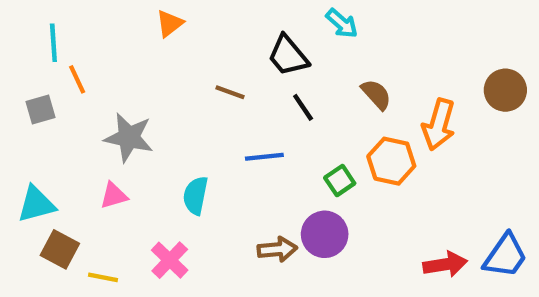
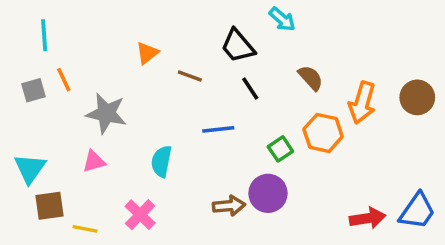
orange triangle: (170, 23) -> (147, 53), moved
orange line: (77, 79) -> (64, 80), moved
brown circle: (505, 90) -> (417, 97), moved
cyan triangle: (36, 204) -> (30, 168), turned -40
brown square: (60, 249) -> (49, 206), turned -36

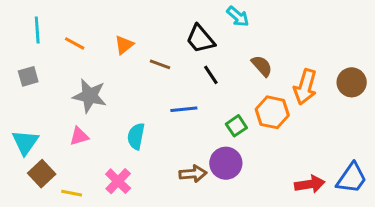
orange line: (64, 80) -> (75, 43), moved, turned -36
brown square: (49, 206) -> (42, 174), turned -35

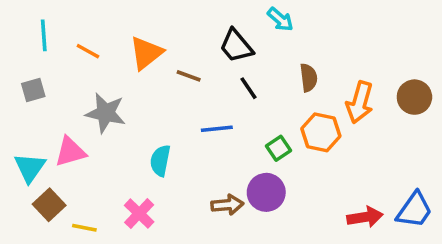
orange triangle: (124, 45) -> (146, 53), size x1.5
brown semicircle: (262, 66) -> (309, 78), turned 35
pink triangle: (79, 136) -> (70, 152), moved, size x1.4

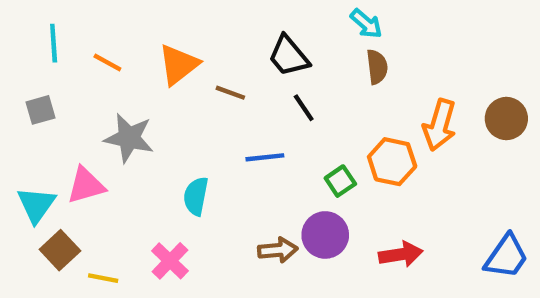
cyan arrow: (280, 19) -> (366, 24), moved
brown semicircle: (309, 78) -> (377, 67), moved
red arrow: (365, 217) -> (401, 254), moved

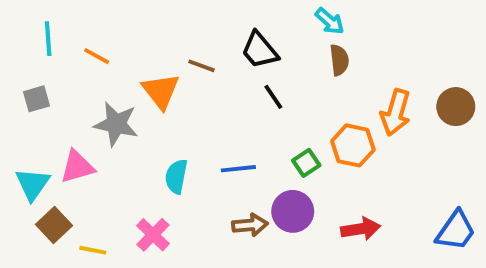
orange triangle: (179, 65) -> (161, 91), moved, turned -30
brown line: (230, 93) -> (201, 66), moved
blue line: (265, 157) -> (238, 169), moved

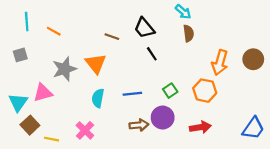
orange triangle: (161, 91) -> (96, 64), moved
gray star: (116, 124) -> (64, 69), turned -30
orange hexagon: (353, 145) -> (205, 91), moved

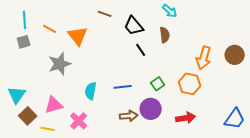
brown semicircle: (189, 33) -> (165, 35), moved
brown line: (112, 37) -> (105, 14), moved
gray square: (20, 55) -> (24, 42), moved
orange triangle: (96, 64) -> (78, 36), moved
pink triangle: (43, 93) -> (54, 105), moved

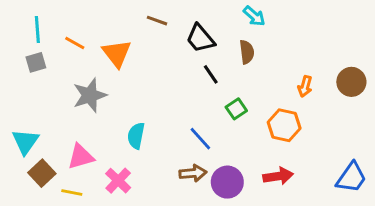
orange arrow: (204, 58) -> (305, 86), size x0.6
green square: (158, 84) -> (236, 109), moved
blue line: (123, 87) -> (200, 139), moved, turned 54
purple circle: (151, 109) -> (227, 182), moved

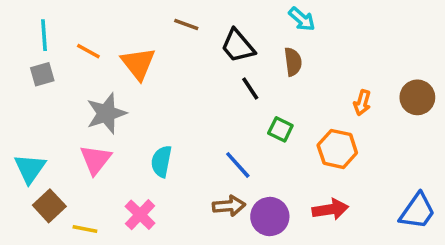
green square: (236, 109) -> (280, 129), turned -30
pink triangle: (81, 157) -> (96, 160), moved, turned -36

